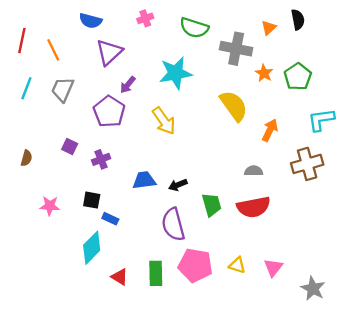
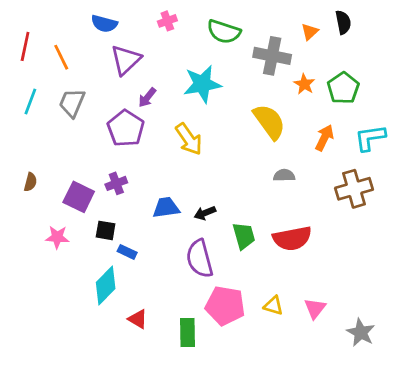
orange arrow: (270, 130) -> (324, 138), moved
purple square: (70, 146) -> (79, 197), moved, size x1.6
gray semicircle: (254, 171) -> (284, 175), moved
green rectangle: (156, 273) -> (187, 332), moved

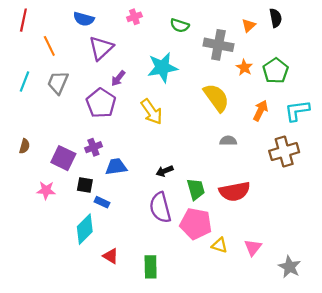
green semicircle: (224, 32) -> (180, 25), size x0.7
red line: (25, 46) -> (23, 20), moved
blue trapezoid: (166, 208) -> (116, 167), moved
pink pentagon: (225, 306) -> (196, 224), moved

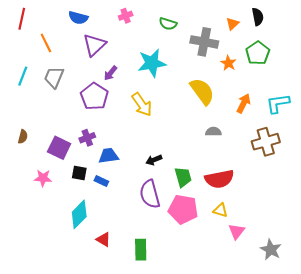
green pentagon: (276, 71) -> (258, 53), moved
blue rectangle: (102, 202) -> (101, 181), moved
yellow triangle: (220, 245) -> (220, 210), moved

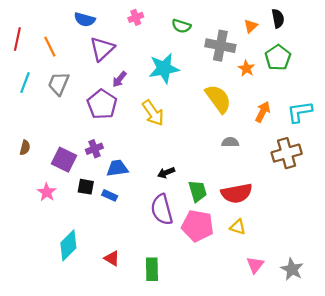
red line: (22, 19) -> (17, 39), moved
pink star: (43, 178) -> (47, 192), turned 30
cyan diamond: (79, 214) -> (68, 245), moved
pink triangle: (237, 231) -> (255, 265), moved

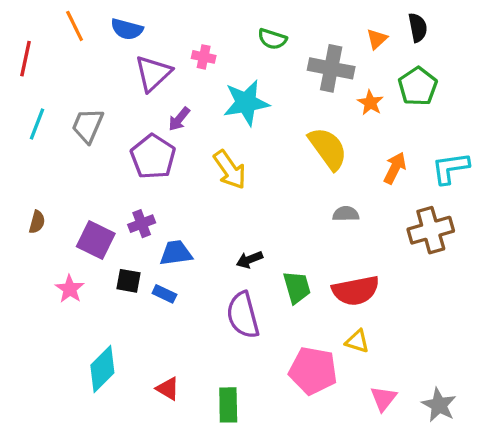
pink cross: (136, 17) -> (204, 57), moved, turned 32
orange line: (50, 47) -> (75, 26), moved
pink pentagon: (198, 226) -> (313, 371), moved

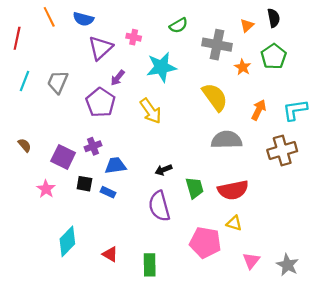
green semicircle: (272, 39) -> (179, 25), turned -48
gray semicircle: (346, 214) -> (227, 140), size x1.8
brown semicircle: (37, 222) -> (25, 145), turned -56

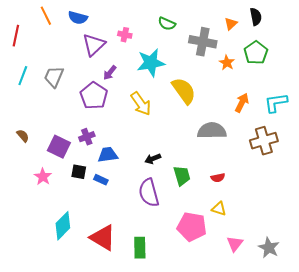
green semicircle: (179, 25) -> (167, 24), turned 54
yellow semicircle: (215, 97) -> (184, 91), moved
red semicircle: (233, 190) -> (218, 178), size x0.5
red triangle: (110, 254) -> (103, 238), size x1.8

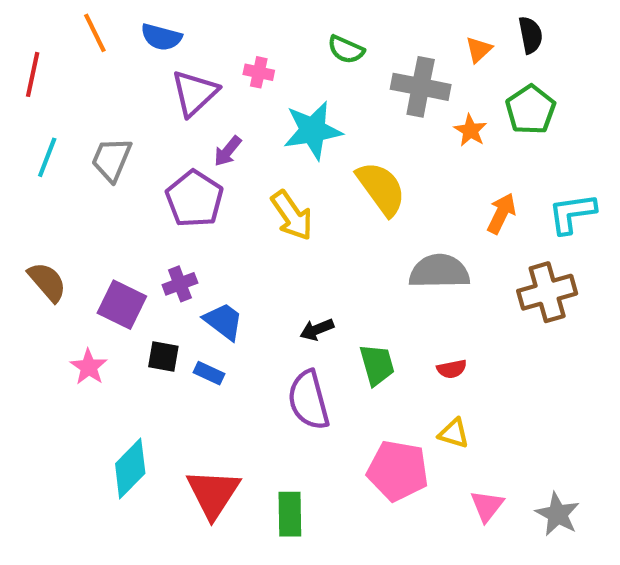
brown semicircle: (23, 136) -> (47, 282), size x1.5
blue trapezoid: (108, 155) -> (224, 321), turned 45
red triangle: (103, 238) -> (213, 493), turned 32

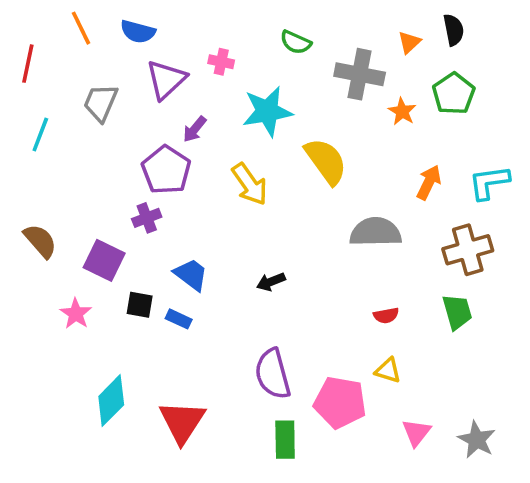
gray trapezoid: (112, 159) -> (101, 103), moved
purple cross: (180, 284) -> (147, 218), moved
green trapezoid: (377, 365) -> (457, 312), moved
purple semicircle: (309, 400) -> (273, 374), moved
green rectangle: (290, 514) -> (285, 440), moved

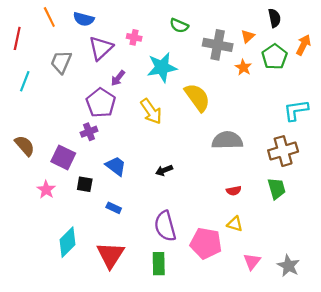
orange triangle: (409, 42) -> (248, 36), moved
orange arrow: (429, 182) -> (303, 45), moved
blue rectangle: (179, 319) -> (114, 208), moved
green rectangle: (285, 440) -> (159, 264), moved

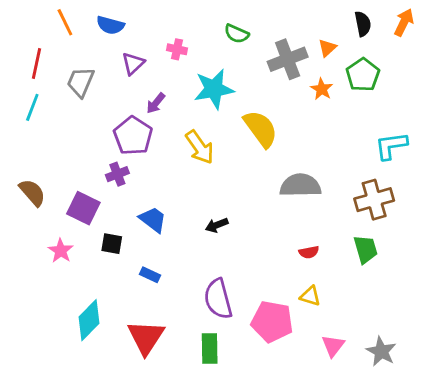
red line: (17, 38) -> (37, 63), moved
gray cross: (218, 45) -> (288, 59), turned -32
orange arrow: (303, 45) -> (404, 22), moved
purple triangle: (101, 48) -> (133, 63), size x0.7

